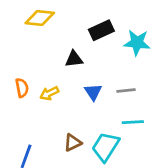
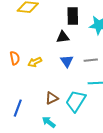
black rectangle: (101, 30) -> (73, 16), turned -66
black triangle: (74, 59) -> (63, 37), moved

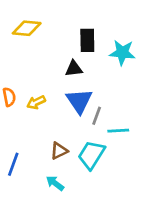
gray line: (91, 60) -> (97, 116), moved, turned -64
blue triangle: (67, 61) -> (79, 101), size x1.5

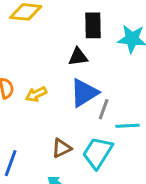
blue triangle: (79, 101) -> (84, 93), turned 32

